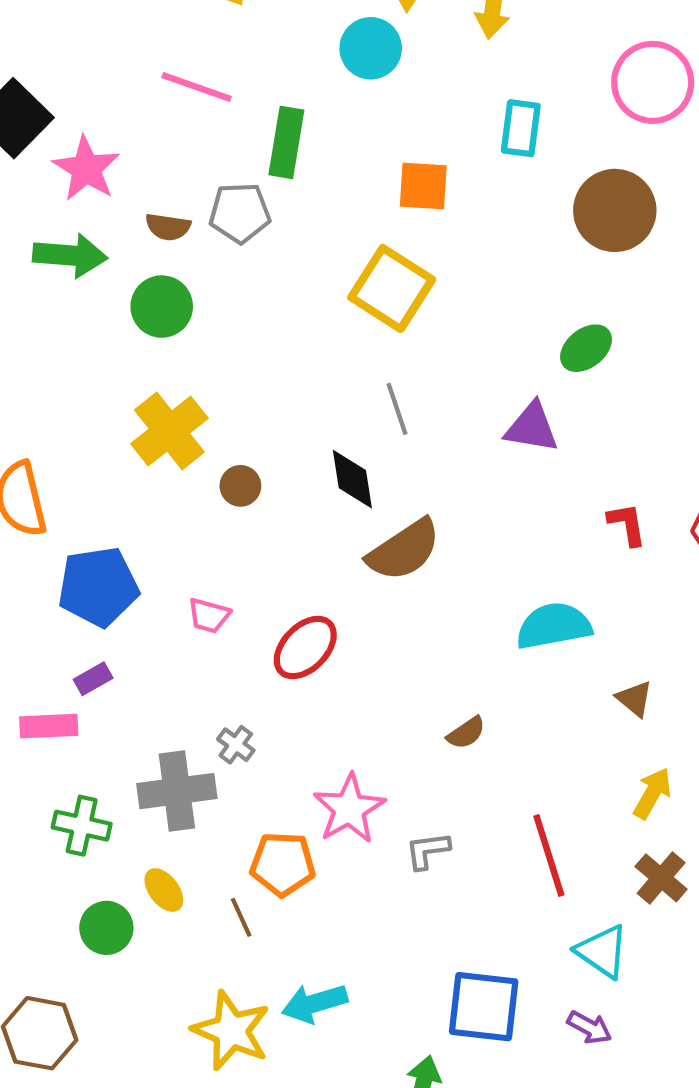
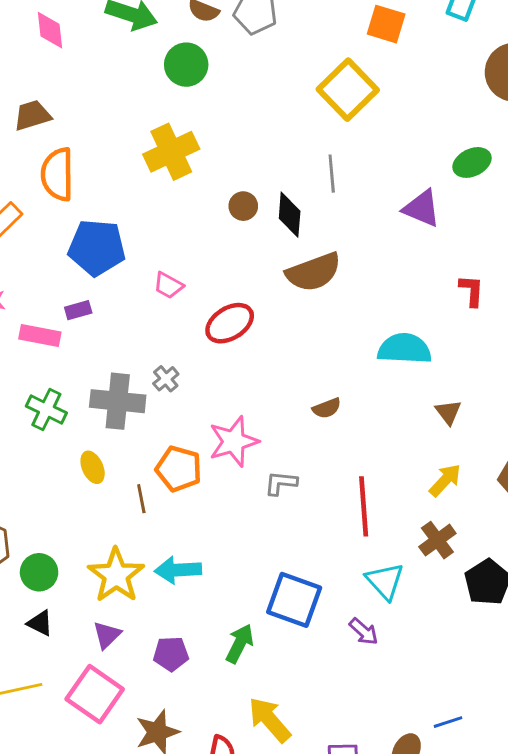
brown circle: (240, 486) -> (243, 206), moved
green circle: (106, 928) -> (39, 572), moved

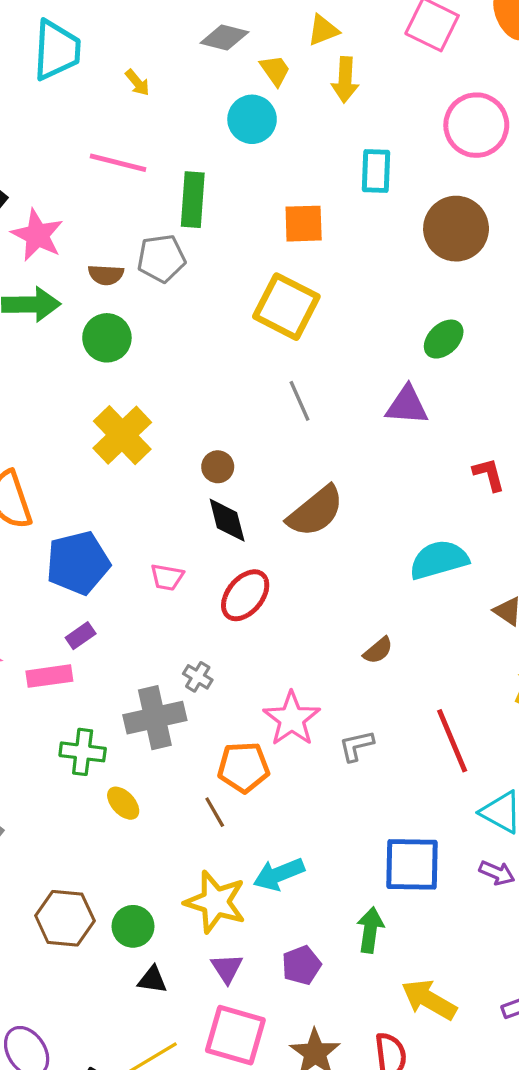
black diamond: (290, 215) -> (227, 520), moved
yellow ellipse: (93, 467) -> (123, 803), moved

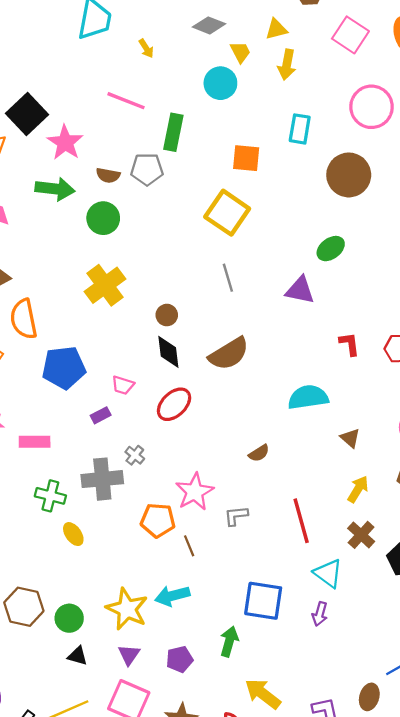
purple rectangle: (81, 636) -> (101, 415), moved
brown line: (215, 812) -> (189, 546), moved
purple arrow: (497, 873) -> (320, 614), turned 75

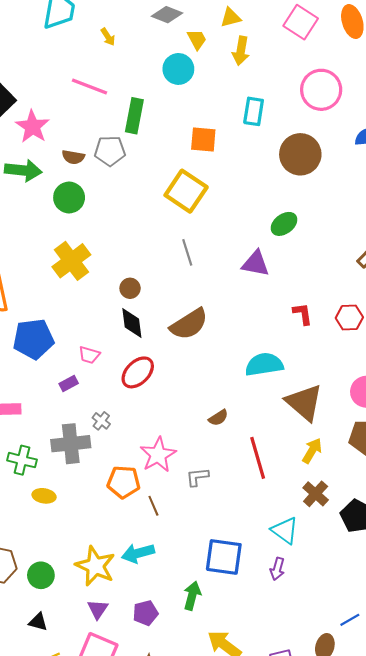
brown triangle: (350, 438) -> (304, 402), size x2.0
red line: (301, 521) -> (258, 458), moved
yellow ellipse: (73, 534) -> (44, 496), turned -45
black triangle: (78, 656) -> (38, 622), moved

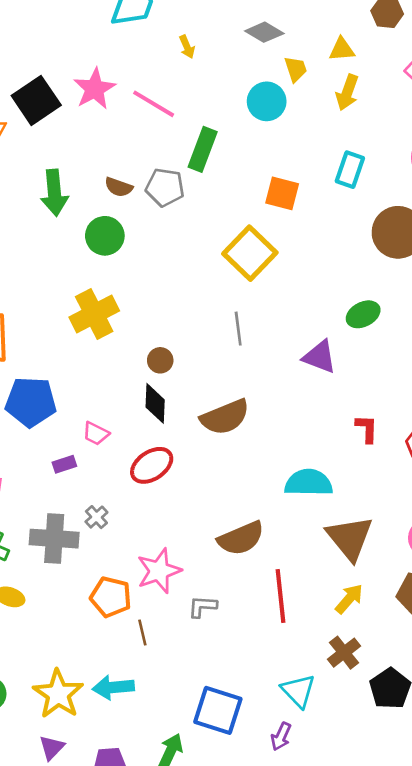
pink star: (32, 127) -> (95, 89), moved
green arrow: (23, 170) -> (54, 193), turned 69
brown semicircle: (218, 418) -> (241, 538), size x1.8

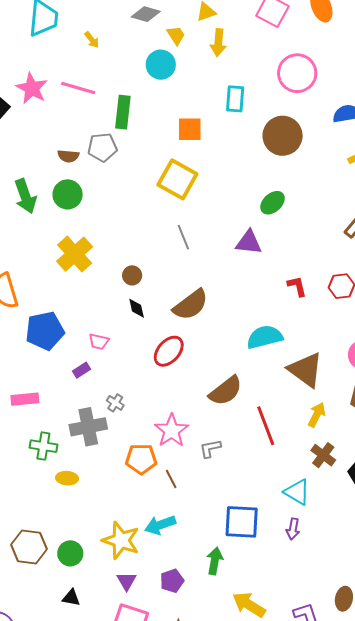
green arrow: (54, 193) -> (25, 196), moved
black diamond: (155, 403) -> (137, 308), size x0.7
red ellipse: (152, 465) -> (169, 351), moved

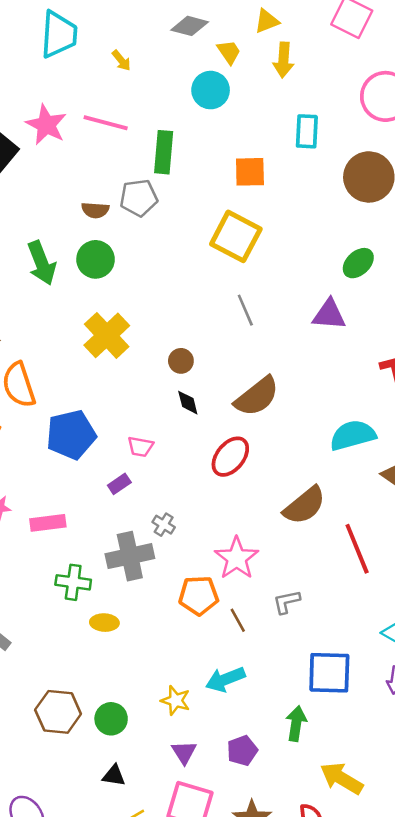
gray L-shape: (210, 448) -> (287, 602), moved
yellow star: (121, 540) -> (176, 700), size x0.6

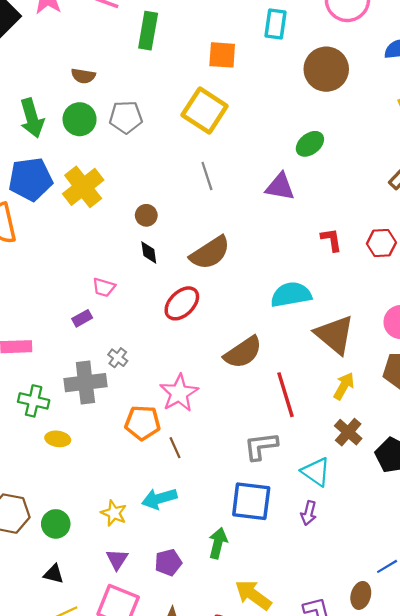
gray pentagon: (139, 198) -> (126, 117), moved
blue pentagon: (71, 435) -> (31, 179), moved
gray L-shape: (287, 602) -> (261, 446), moved, size x1.4

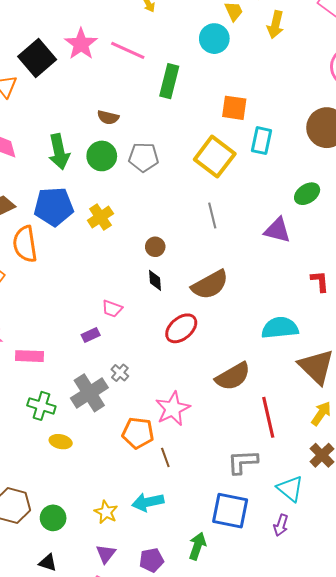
cyan rectangle: (276, 24) -> (262, 141), moved
yellow cross: (83, 187) -> (100, 217), size x0.7
gray cross: (85, 383) -> (89, 393), turned -30

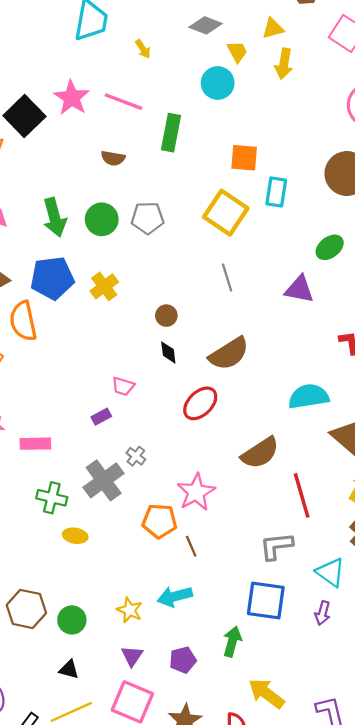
brown semicircle: (108, 117) -> (113, 158), moved

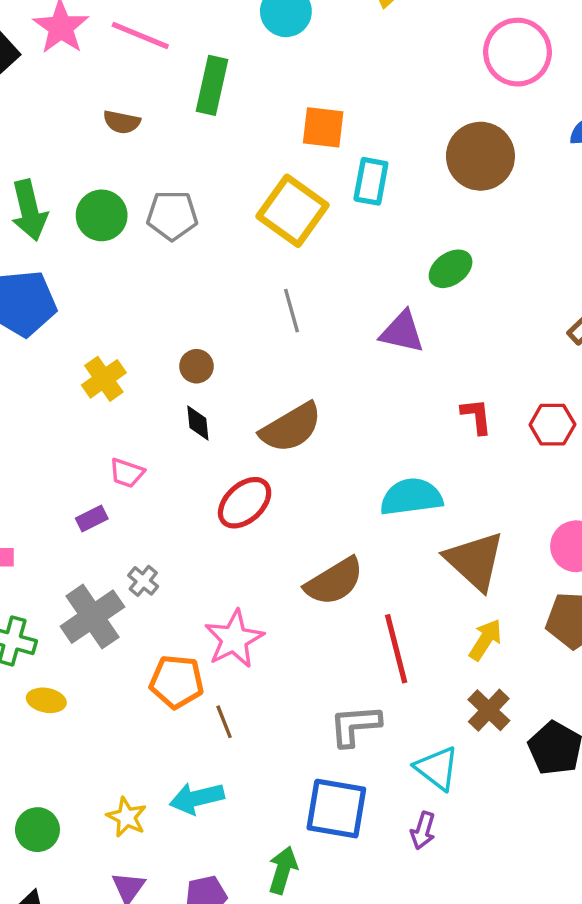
yellow cross: (104, 286) -> (104, 379), moved

